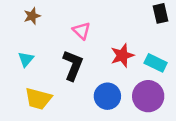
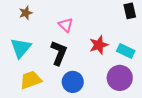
cyan triangle: (26, 59) -> (21, 48), size x1.6
blue circle: (107, 96) -> (73, 82), moved
yellow trapezoid: (38, 99) -> (31, 80), turned 145

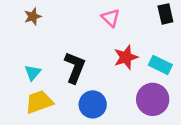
pink triangle: (66, 25) -> (111, 18), moved
cyan triangle: (21, 48) -> (33, 73), moved, size x0.6

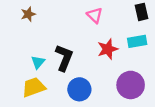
cyan rectangle: (160, 65) -> (137, 41), moved, turned -36
cyan triangle: (33, 73) -> (38, 62), moved

